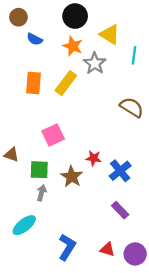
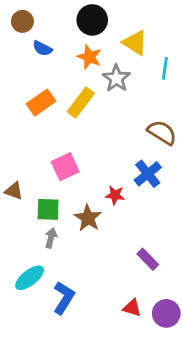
orange rectangle: (33, 83) -> (41, 103), turned 50
blue cross: (120, 171) -> (148, 174), moved
blue L-shape: (67, 247) -> (64, 298), moved

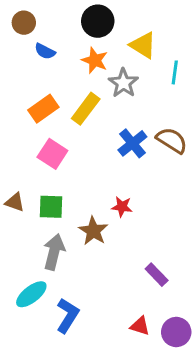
pink square: (65, 167) -> (52, 154), moved, turned -32
blue cross: (148, 174) -> (132, 143), moved
green square: (48, 209) -> (51, 207), moved
gray arrow: (51, 238) -> (54, 252), size x1.6

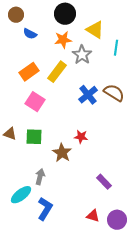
orange star: (95, 60) -> (63, 40), turned -30
gray arrow: (54, 252) -> (40, 177), moved, size x0.7

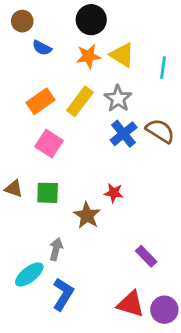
yellow triangle: (95, 30) -> (122, 55), moved
gray star: (82, 55) -> (118, 99), moved
red triangle: (93, 216) -> (131, 304), size x1.5

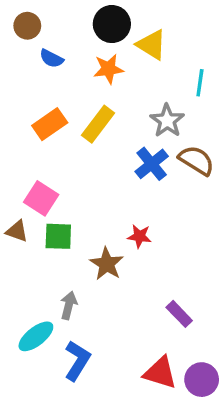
yellow triangle: (122, 55) -> (152, 45), moved
gray star: (118, 99) -> (167, 121), moved
pink square: (49, 144) -> (41, 198), moved

